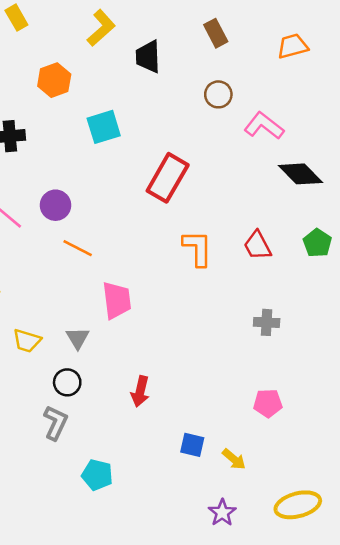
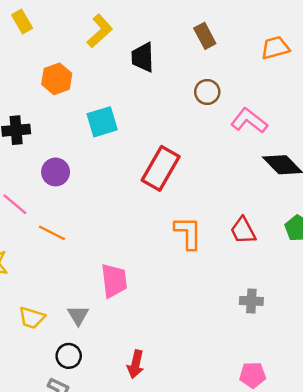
purple circle: (55, 205) -> (56, 172), moved
orange line: (78, 248) -> (52, 233), moved

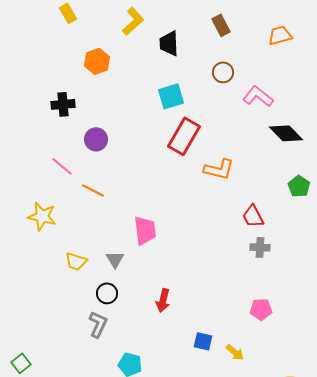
cyan square: (102, 122) -> (171, 96), moved
red trapezoid: (243, 231) -> (253, 216), moved
orange L-shape: (188, 233) -> (219, 169), moved, turned 104

